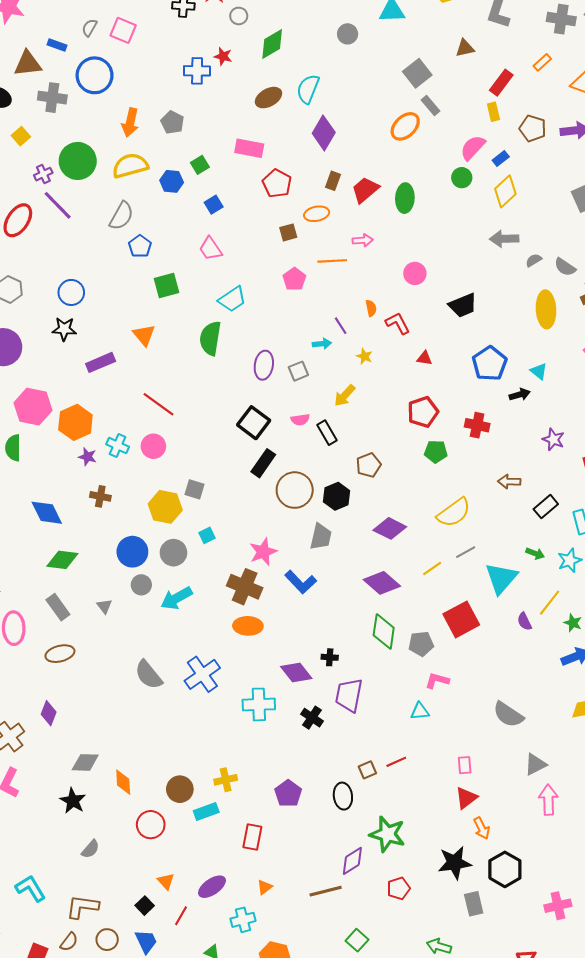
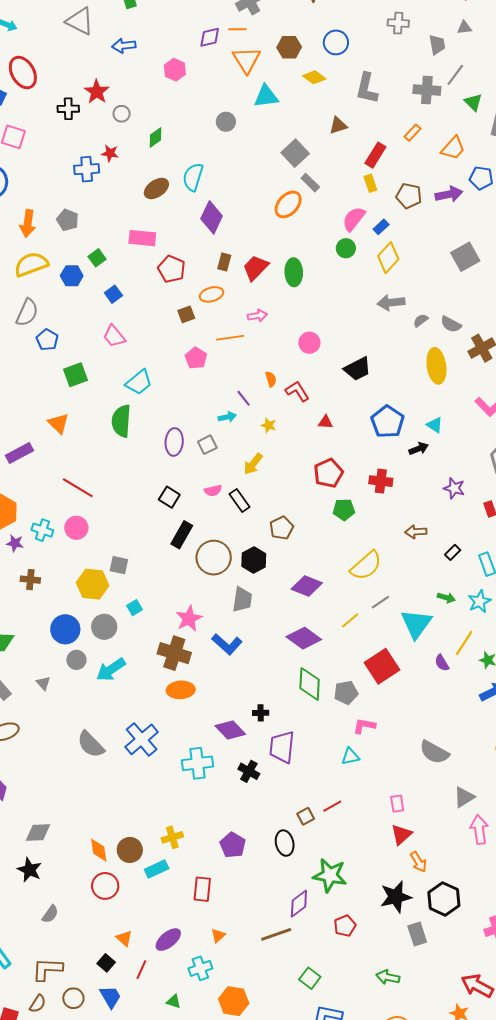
green diamond: (272, 44) -> (155, 137), size x0.7
black square: (254, 423) -> (169, 497), size x0.7
black rectangle: (546, 507) -> (453, 552), size x0.7
orange diamond: (123, 782) -> (99, 850), moved

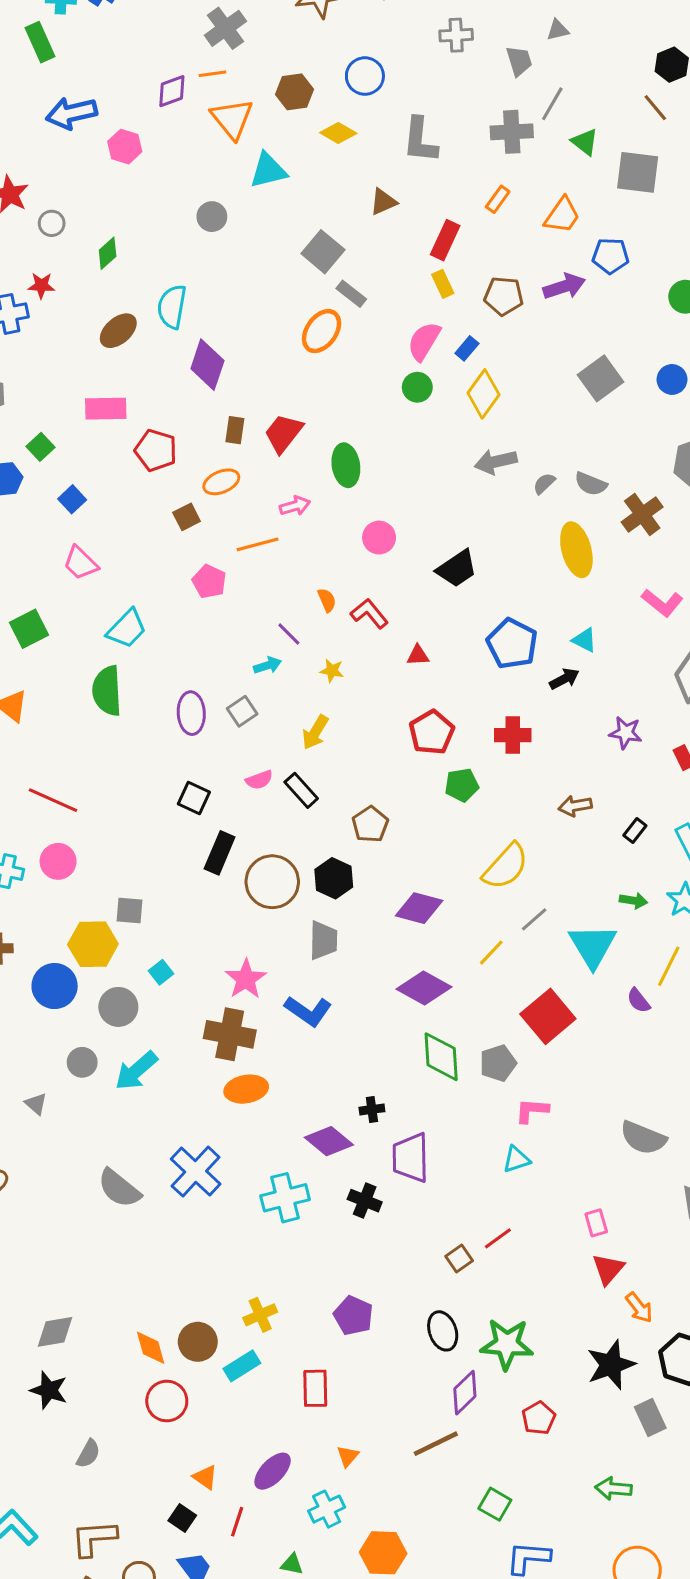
blue arrow: (124, 46) -> (71, 113), moved, size x1.4
green ellipse: (294, 272) -> (346, 465), moved
blue circle: (65, 629) -> (55, 986), moved
black ellipse: (285, 843) -> (443, 1331), moved

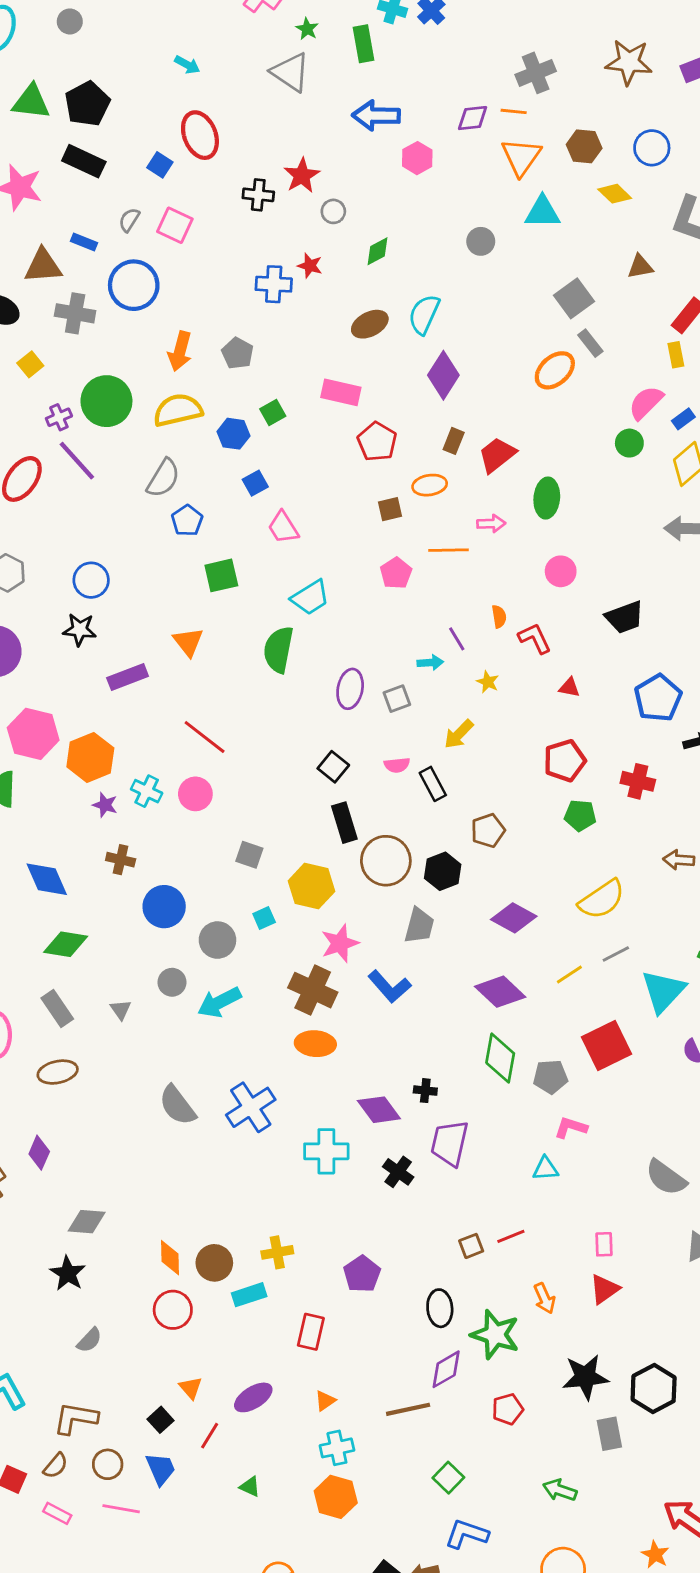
blue square: (72, 499) -> (255, 483), moved
black rectangle: (220, 853) -> (344, 823), turned -54
yellow hexagon: (93, 944) -> (312, 886), moved
orange arrow: (639, 1308) -> (544, 1298), moved
cyan cross: (327, 1509) -> (337, 1448), moved

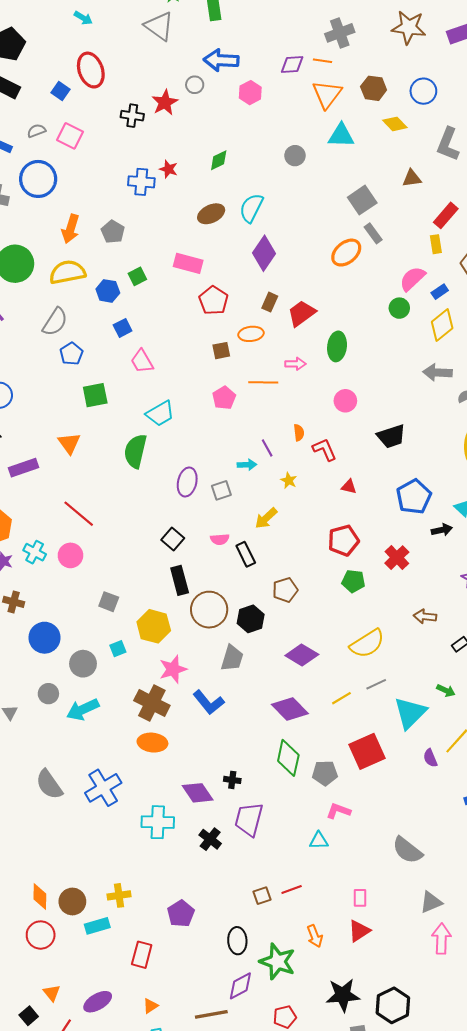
gray circle: (333, 211) -> (195, 85), moved
gray semicircle: (129, 220) -> (36, 131), turned 36
red cross: (638, 781) -> (397, 558), turned 30

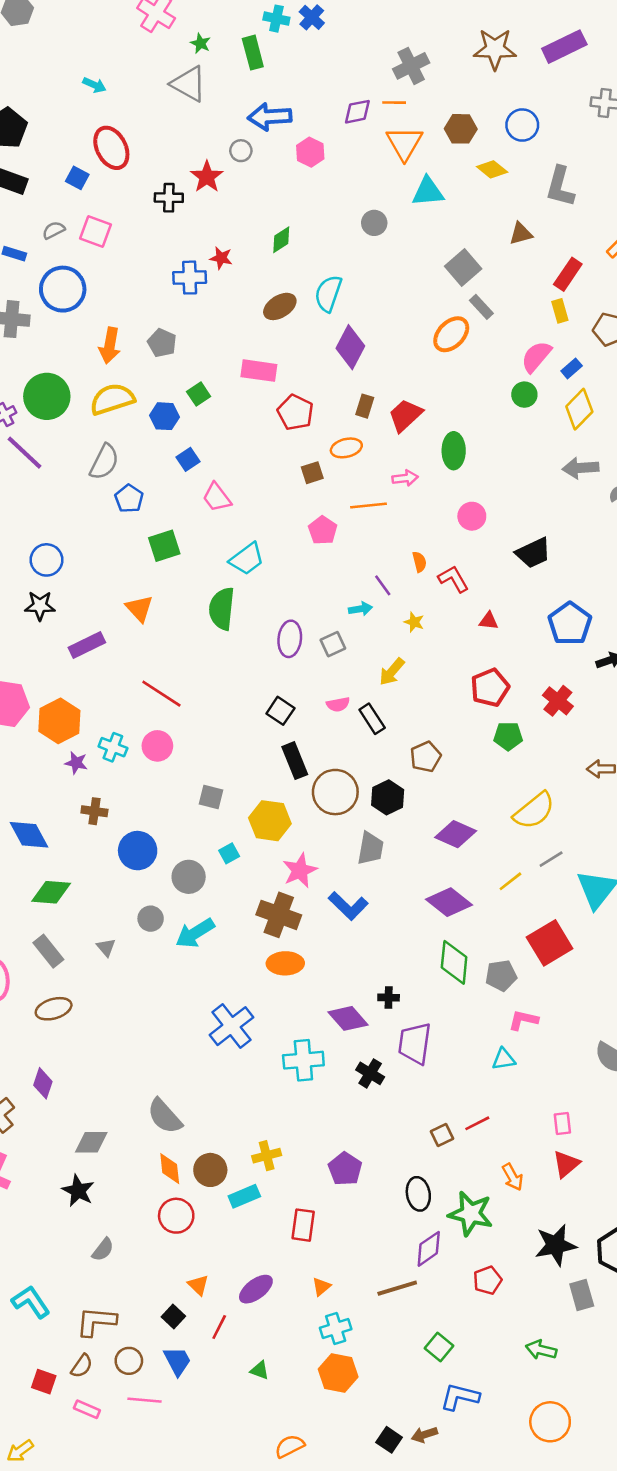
gray semicircle: (49, 784) -> (165, 1116), moved

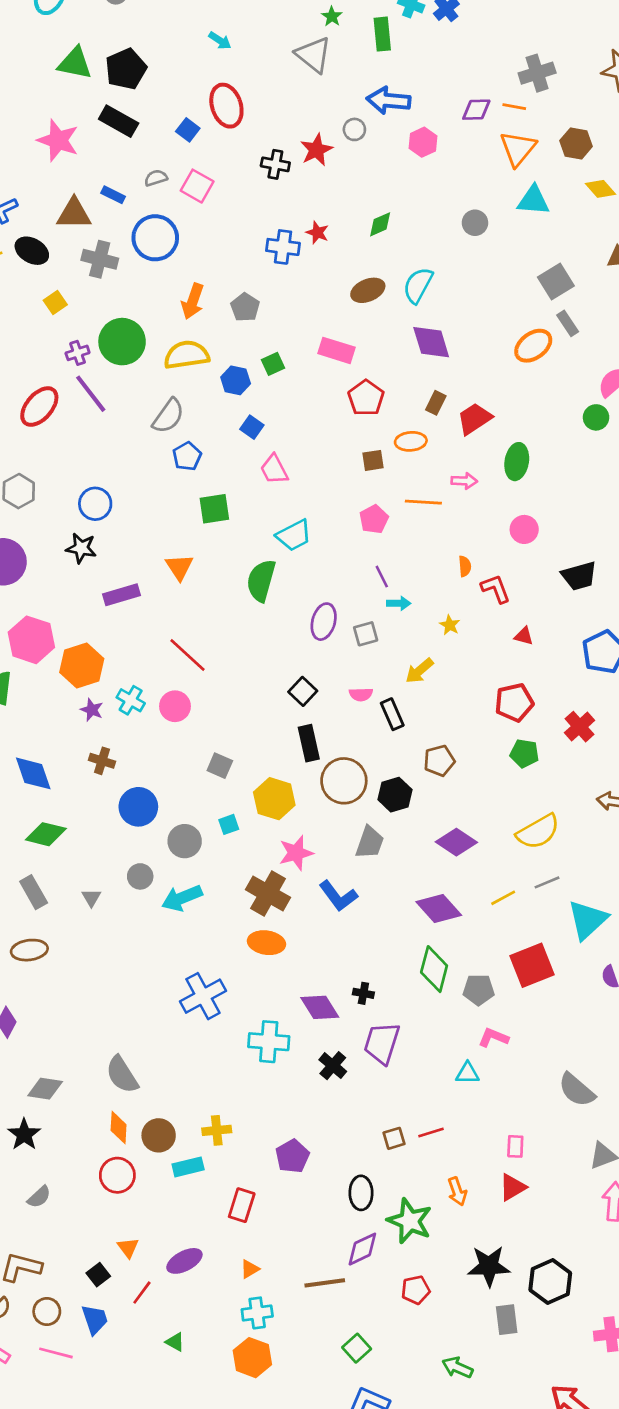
purple diamond: (350, 347) -> (431, 342), turned -54
blue square: (188, 459) -> (252, 427), turned -30
purple line: (383, 585) -> (382, 577), moved

